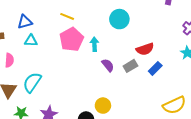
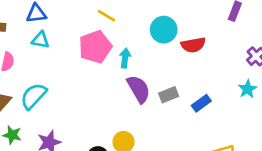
yellow line: (67, 16) -> (106, 16), moved
red semicircle: (145, 49) -> (193, 45), moved
purple semicircle: (108, 65) -> (139, 89), size x1.5

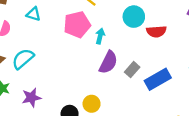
purple semicircle: (139, 89) -> (108, 62), turned 50
gray rectangle: (169, 95) -> (132, 70), turned -32
blue rectangle: (201, 103) -> (158, 79), size x1.6

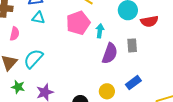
gray rectangle: (132, 70) -> (132, 45), moved, turned -40
blue rectangle: (158, 79) -> (133, 83), moved, size x0.7
yellow circle: (92, 104) -> (107, 91), moved

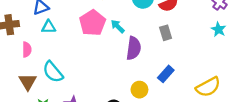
cyan arrow: (100, 31) -> (118, 26), turned -40
gray rectangle: (132, 45) -> (166, 33), moved
cyan semicircle: (33, 59) -> (53, 72), turned -70

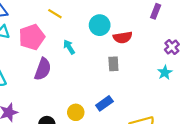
pink pentagon: (93, 23) -> (32, 37), moved
purple semicircle: (134, 48) -> (43, 69), moved

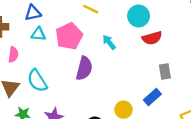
red semicircle: (123, 37) -> (152, 38), moved
gray rectangle: (113, 64) -> (165, 71), moved

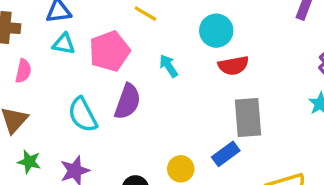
gray rectangle: (165, 71) -> (248, 117), size x1.6
cyan semicircle: (37, 81) -> (83, 115), moved

